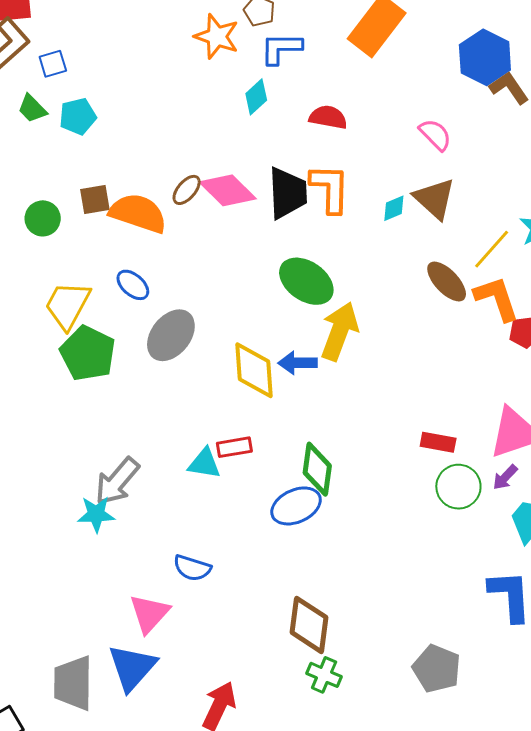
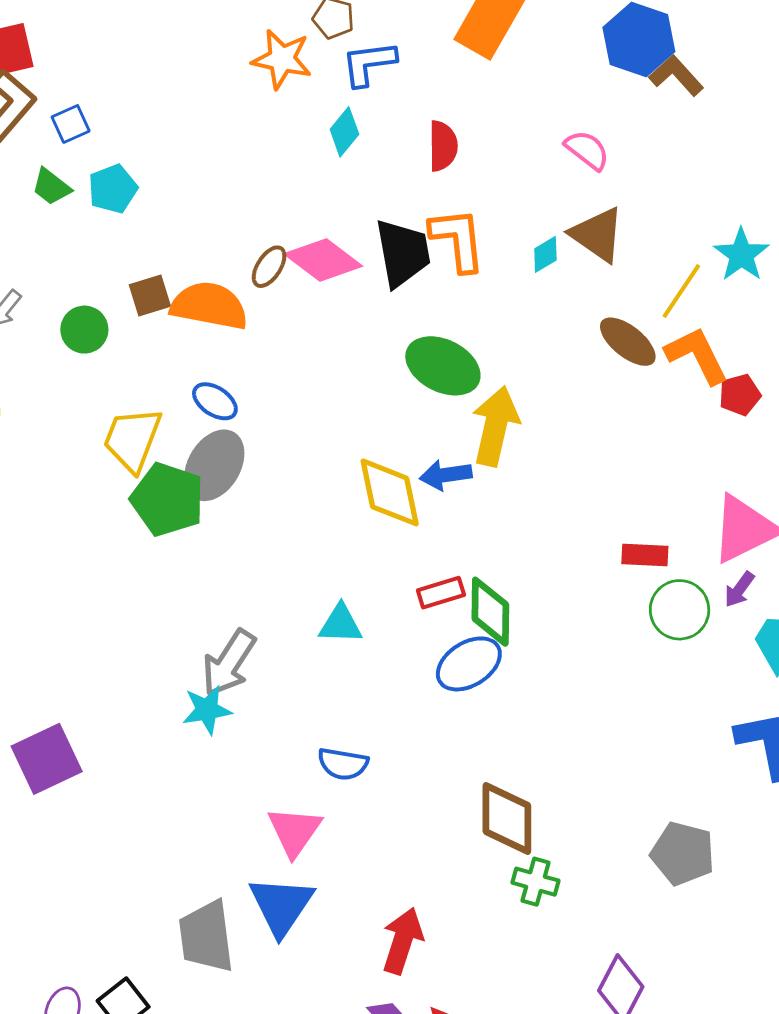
red semicircle: (328, 117) -> (443, 146), turned 87
gray ellipse: (171, 335) -> (214, 465), moved
red rectangle: (234, 447) -> (441, 593), moved

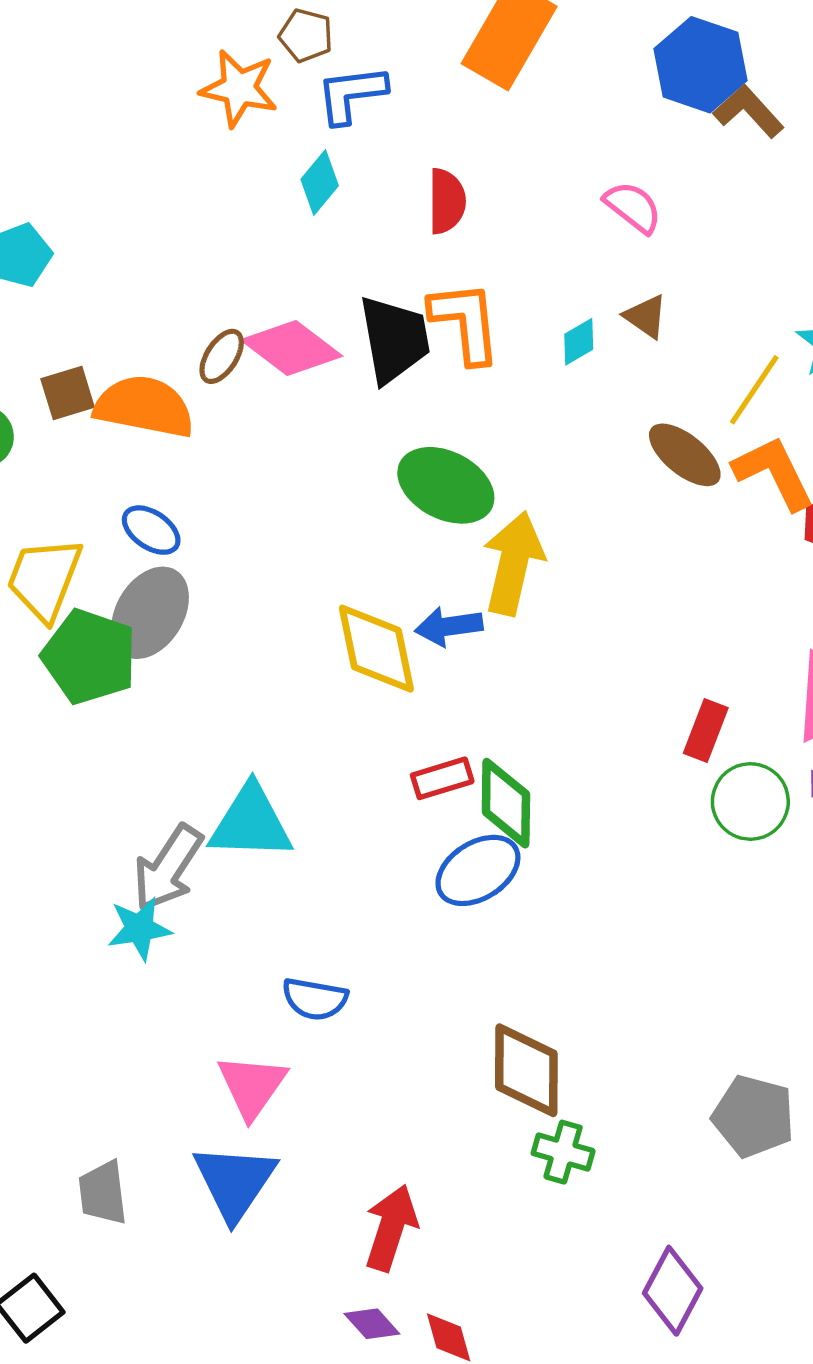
brown triangle: (597, 235) -> (646, 316), size x0.6
red rectangle: (645, 555) -> (706, 731), turned -72
cyan triangle: (341, 624) -> (251, 823), moved, size x1.5
gray trapezoid: (206, 936) -> (103, 1193), moved, size x0.7

